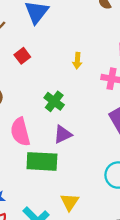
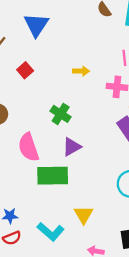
yellow arrow: (77, 61) -> (81, 71), turned -91

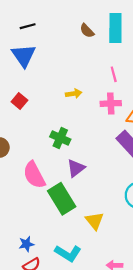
green rectangle: (53, 176) -> (62, 199), turned 68
yellow triangle: (83, 215) -> (95, 221), moved

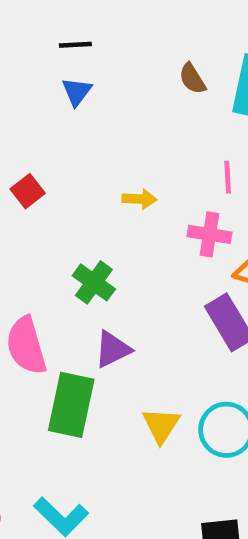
blue triangle: (24, 56) -> (77, 92), moved, size x0.6
green rectangle: (62, 199) -> (71, 405), turned 32
yellow triangle: (95, 221) -> (161, 425), moved

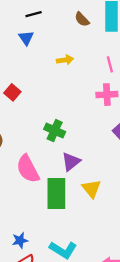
black line: (75, 45) -> (34, 14), moved
yellow arrow: (139, 199) -> (65, 60), moved
yellow triangle: (161, 425) -> (91, 189), moved

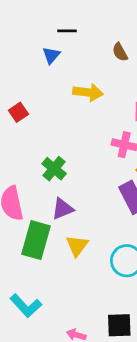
yellow arrow: (65, 60) -> (88, 92), size x1.5

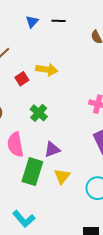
blue triangle: (51, 55) -> (32, 22), moved
yellow arrow: (88, 92) -> (47, 70), moved
green cross: (54, 169) -> (39, 113), moved

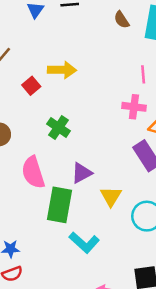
yellow triangle: (62, 176) -> (111, 196), moved
cyan L-shape: (24, 219) -> (84, 243), moved

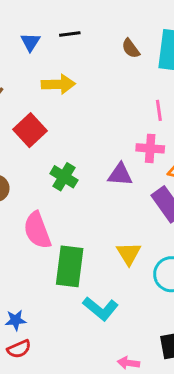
yellow arrow: (62, 70) -> (58, 84), moved
red square: (31, 86) -> (30, 130), size x1.5
purple triangle: (82, 173) -> (120, 175), moved, turned 35

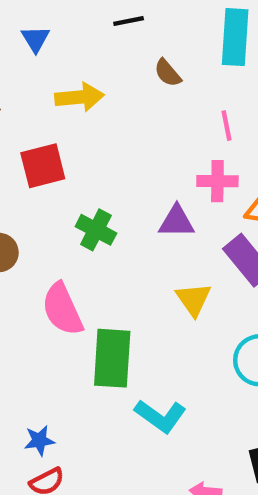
black line: (70, 34) -> (129, 21), moved
brown semicircle: (131, 48) -> (168, 73), moved
red square: (30, 130) -> (43, 166), turned 32
yellow triangle: (129, 253) -> (193, 299), moved

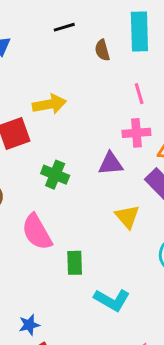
brown semicircle: (168, 73) -> (102, 50), moved, turned 30
yellow arrow: (79, 97) -> (49, 104), moved
green rectangle: (112, 358) -> (75, 263), size x0.6

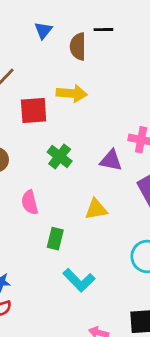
brown semicircle: (102, 50) -> (78, 47), moved, size x1.4
yellow triangle: (127, 217) -> (96, 209), moved, turned 45
pink semicircle: (37, 232) -> (30, 202), size x0.7

